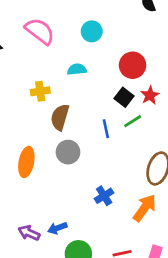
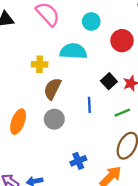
red circle: (133, 65) -> (122, 41), moved
cyan semicircle: (77, 69) -> (73, 51), size x1.6
green line: (133, 121) -> (122, 113), moved

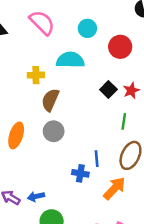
blue line: (89, 105) -> (97, 159), moved
green line: (122, 113) -> (124, 121), turned -56
blue cross: (78, 161) -> (80, 173), turned 35

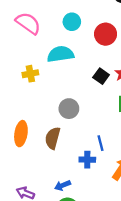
brown semicircle: (50, 100) -> (53, 138), moved
gray circle: (54, 131) -> (69, 109), moved
blue arrow: (36, 196) -> (63, 185), moved

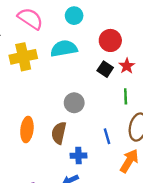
red circle: (106, 34) -> (110, 40), moved
yellow cross: (30, 74) -> (23, 57), moved, size x1.6
blue cross: (87, 160) -> (78, 156), moved

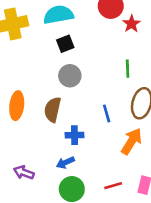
red star: (127, 66) -> (132, 24), moved
black square: (105, 69) -> (65, 44), moved, turned 35

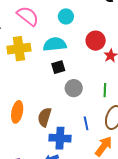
gray circle: (70, 76) -> (74, 88), moved
blue cross: (74, 135) -> (60, 138), size x1.5

